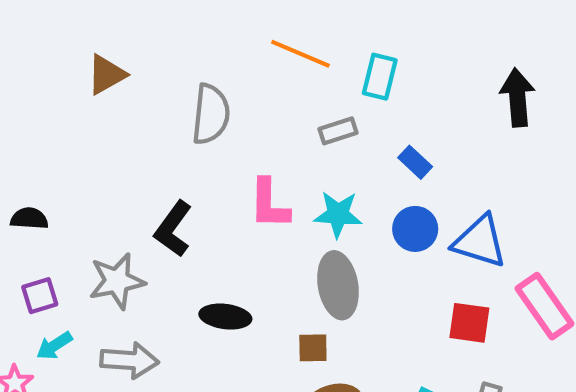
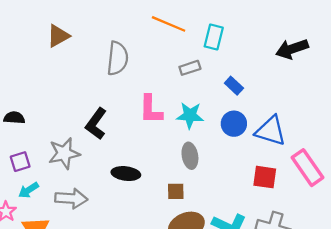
black arrow: (517, 98) -> (292, 49), turned -104
gray ellipse: (338, 285) -> (190, 156), size x0.7

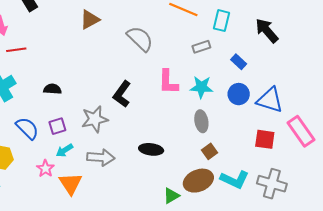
black arrow: (292, 49) -> (267, 31), moved, turned 68
gray semicircle: (118, 58) -> (140, 39), turned -52
black ellipse: (126, 174) -> (151, 149), moved
brown square: (176, 191) -> (209, 151), moved, turned -35

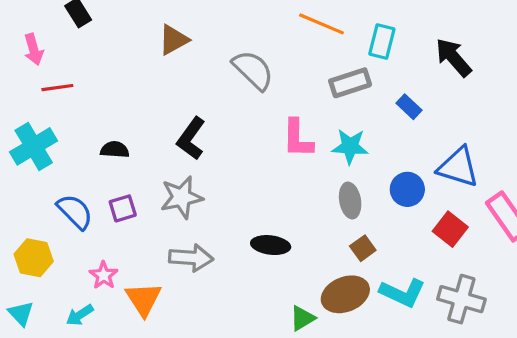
gray rectangle: (201, 47) -> (350, 83), size x1.4
black L-shape: (122, 94) -> (191, 138), moved
blue circle: (239, 94) -> (407, 189), moved
red square: (265, 139) -> (450, 229), turned 30
cyan arrow: (65, 150) -> (80, 315), moved

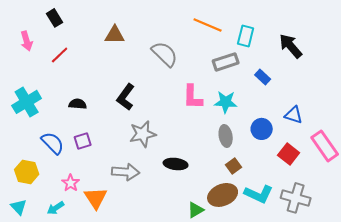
brown triangle: (174, 40) -> (115, 35), turned 30
red line: (57, 88) -> (60, 55), moved, turned -36
blue triangle: (458, 167) -> (294, 115), size x0.7
gray star: (182, 197) -> (143, 134), moved

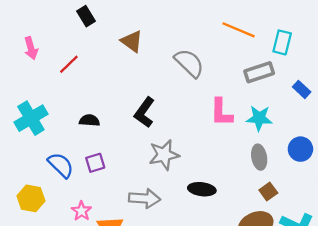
black rectangle: (55, 18) -> (86, 16), moved
brown triangle: (115, 35) -> (132, 41), turned 35

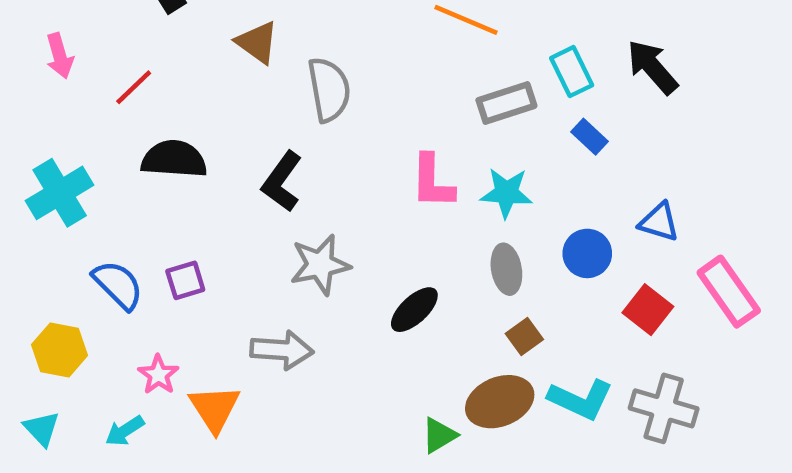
cyan rectangle: (282, 42) -> (572, 72), moved, turned -40
gray semicircle: (189, 63) -> (329, 90), moved, turned 36
black semicircle: (89, 120) -> (174, 159), moved, size x1.6
black ellipse: (202, 189) -> (414, 310), moved, turned -50

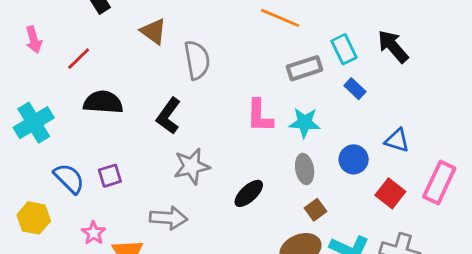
pink rectangle: (729, 292) -> (439, 183), turned 60

